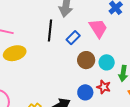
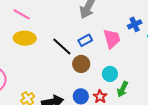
black line: (50, 30) -> (62, 46), moved, turned -70
brown circle: (86, 60) -> (81, 64), moved

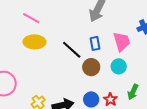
blue rectangle: (85, 40) -> (95, 43), turned -72
cyan circle: (110, 74) -> (119, 66), moved

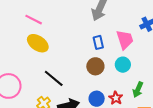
yellow ellipse: (34, 42) -> (38, 43), turned 35
black line: (72, 50) -> (54, 78), moved

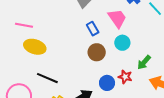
black line: (54, 78) -> (47, 78), moved
green arrow: (138, 90) -> (144, 62), turned 35

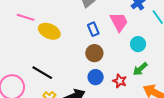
cyan circle: (122, 43) -> (138, 44), moved
yellow ellipse: (35, 47) -> (49, 31), moved
blue circle: (107, 83) -> (96, 77), moved

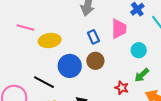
pink trapezoid: (119, 22) -> (119, 29), turned 30
yellow ellipse: (49, 31) -> (50, 40), turned -30
blue circle: (96, 77) -> (70, 66), moved, size x1.5

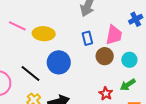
pink line: (25, 27) -> (17, 26), moved
brown circle: (95, 61) -> (105, 56), moved

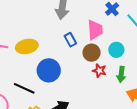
green arrow: (128, 85) -> (121, 74), turned -35
red star: (106, 93) -> (99, 71), moved

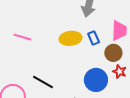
yellow ellipse: (27, 46) -> (71, 38), moved
blue circle: (49, 70) -> (96, 80), moved

